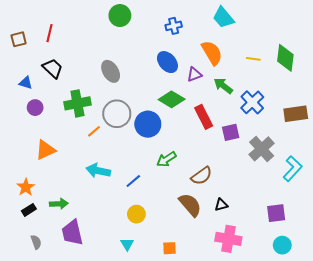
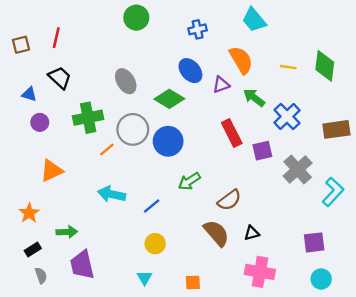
green diamond: (172, 99) -> (169, 99), moved
black rectangle: (29, 210) -> (33, 250), moved

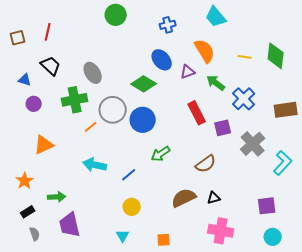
gray ellipse: (126, 81) -> (93, 73), moved
brown semicircle: (229, 200) -> (206, 164), moved
brown semicircle: (216, 233) -> (184, 198), turned -75

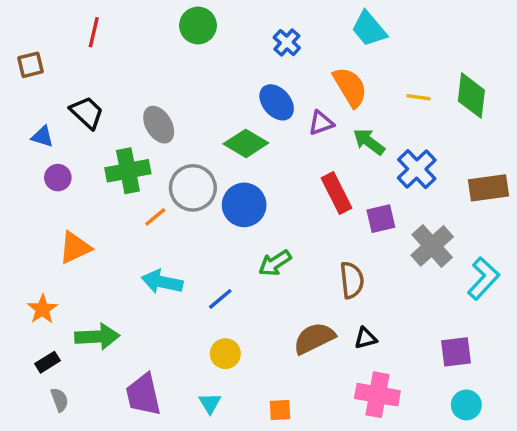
blue cross: (168, 25) -> (287, 43), turned -35
red line: (48, 32) -> (94, 32), moved
brown semicircle: (206, 164) -> (352, 280), turned -60
green arrow: (57, 197) -> (97, 337), size x1.4
purple trapezoid: (70, 225) -> (143, 395), moved

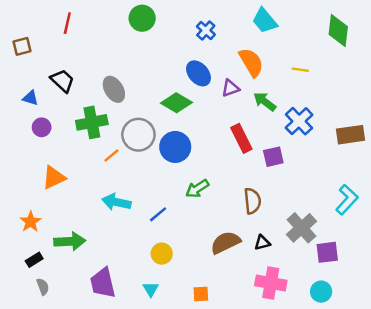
green diamond: (471, 96) -> (338, 30), moved
gray cross: (432, 246) -> (301, 228), moved
cyan circle: (466, 405) -> (321, 292), moved

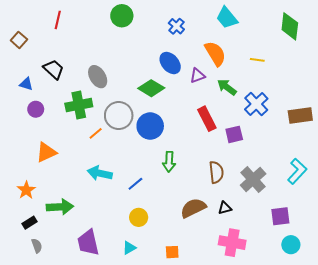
brown square: (22, 46) -> (19, 40), turned -35
green arrow: (197, 189) -> (169, 162), turned -54
gray cross: (301, 228) -> (253, 180), moved
cyan triangle: (151, 289) -> (129, 248), turned 32
cyan circle: (321, 292) -> (291, 245), moved

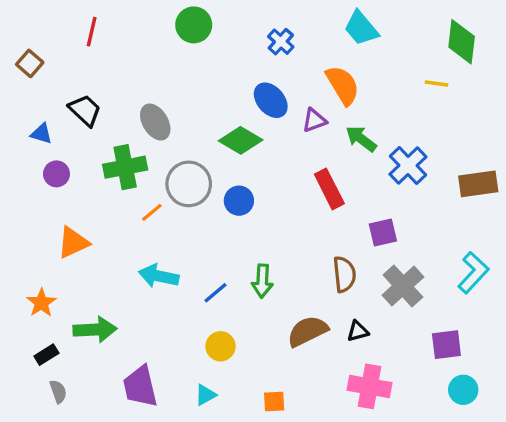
yellow line: (257, 60) -> (436, 83), moved
blue circle: (150, 126) -> (239, 201), size x0.7
purple square: (234, 134) -> (383, 232), moved
green arrow: (169, 162) -> (262, 281), moved

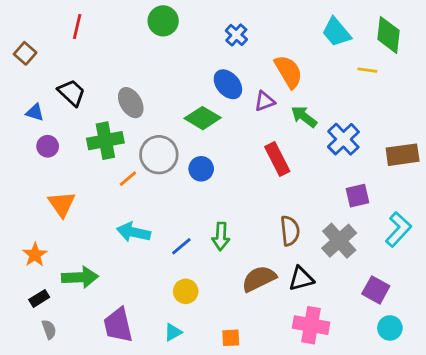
cyan trapezoid: (361, 28) -> (336, 32), moved
purple square: (383, 232) -> (358, 196), moved
orange triangle: (73, 243) -> (62, 204), turned -40
black triangle: (358, 331) -> (301, 279), size x1.4
purple square: (446, 345) -> (376, 290), turned 36

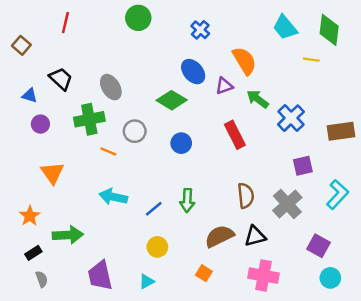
gray circle: (159, 155) -> (135, 131), size x0.7
blue circle: (201, 169) -> (181, 143), moved
orange line: (128, 179) -> (108, 151), turned 63
orange square: (231, 338) -> (204, 273), moved, turned 35

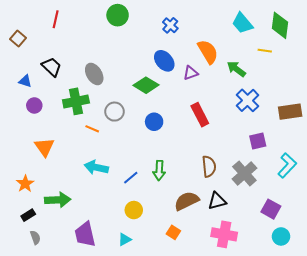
green arrow: (258, 99) -> (236, 69), moved

